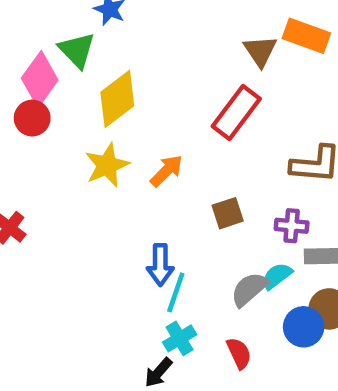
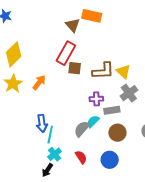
brown square: (228, 213) -> (75, 68), moved, turned 32
blue circle: (304, 327) -> (110, 160), moved

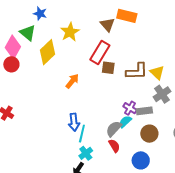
yellow star: (13, 84) -> (70, 32), moved
purple cross: (96, 99) -> (130, 108), moved, turned 32
red semicircle: (81, 157) -> (114, 146), moved

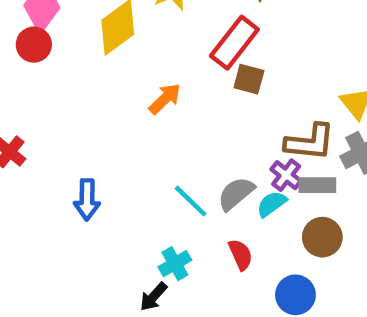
brown L-shape: (137, 71) -> (310, 142), moved
blue arrow: (74, 122) -> (87, 200), moved
gray semicircle: (114, 129) -> (236, 194), moved
cyan line: (82, 134) -> (191, 201), moved, turned -66

